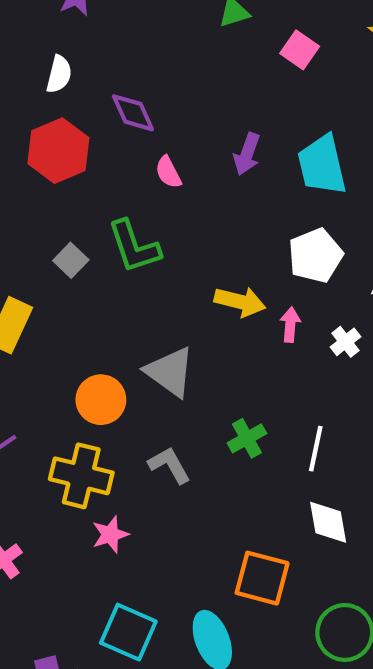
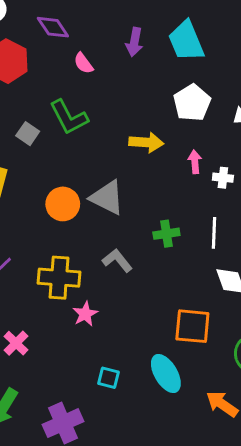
pink arrow: (290, 325) -> (195, 162), moved
white cross: (345, 342) -> (223, 178), moved, turned -36
orange circle: (101, 400) -> (63, 204), moved
green cross: (247, 438) -> (166, 234), turned 30
cyan square: (128, 632) -> (108, 378), size x0.6

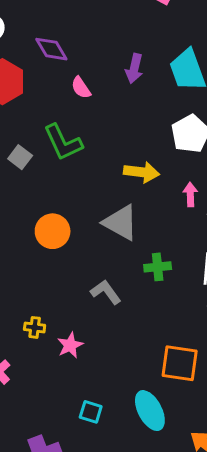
gray triangle: (107, 198) -> (121, 222), moved
yellow cross: (59, 278) -> (35, 327), moved, size x0.5

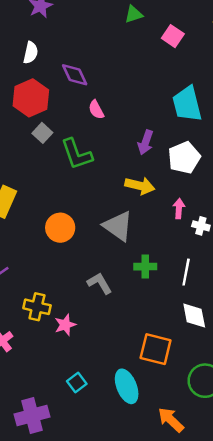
purple arrow: (134, 68) -> (146, 142), moved
gray square: (20, 157) -> (42, 133), moved
yellow cross: (35, 327) -> (37, 307), size x1.5
cyan square: (91, 412) -> (77, 382), turned 30

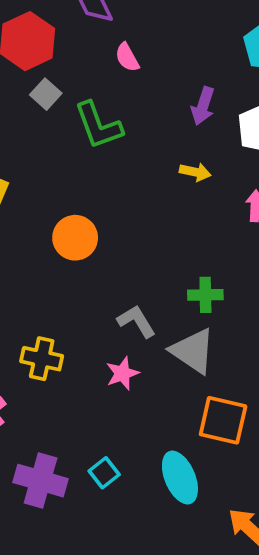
yellow arrow: (140, 186) -> (195, 172), size x0.7
gray triangle: (118, 226) -> (193, 351), moved
pink star: (65, 325) -> (122, 373), moved
purple cross: (32, 415) -> (41, 481), moved, turned 32

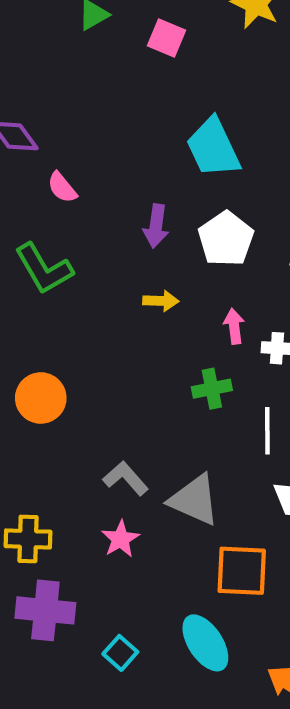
green cross: (205, 295) -> (212, 389), moved
purple cross: (41, 481) -> (45, 610), moved

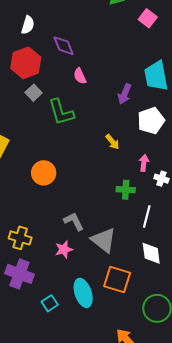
purple arrow: (156, 226) -> (125, 94), moved
yellow arrow: (161, 301) -> (112, 142), turned 35
cyan ellipse: (205, 643) -> (83, 293), moved

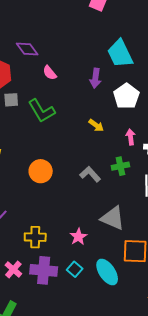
gray square: (34, 93) -> (11, 100), turned -35
gray L-shape: (74, 221) -> (90, 174), moved
cyan square: (50, 303) -> (75, 269), moved

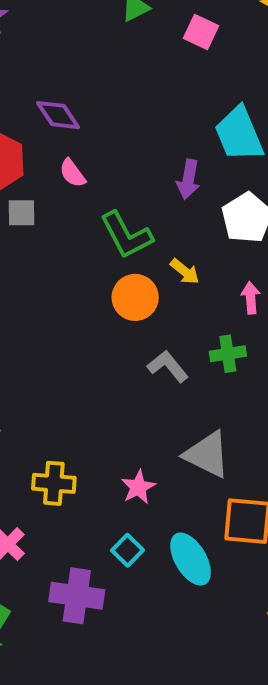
pink semicircle: (50, 73) -> (73, 173), moved
green L-shape: (41, 111) -> (126, 235), moved
orange circle: (41, 171) -> (135, 297), moved
purple cross: (44, 270) -> (77, 596), moved

